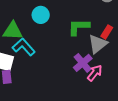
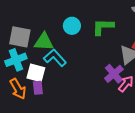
green L-shape: (79, 27) -> (103, 27), moved

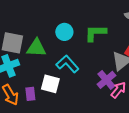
cyan L-shape: (55, 58) -> (67, 64), moved
white square: (36, 73) -> (50, 84), moved

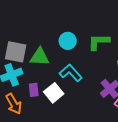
white square: (50, 84) -> (54, 93), turned 36
purple rectangle: (30, 94) -> (34, 90), moved

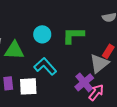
white square: (54, 93) -> (28, 86), turned 36

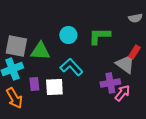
gray triangle: (99, 63) -> (125, 64), turned -45
purple cross: (84, 82) -> (110, 83), turned 30

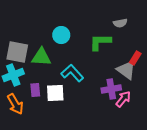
gray semicircle: (135, 18) -> (120, 23), moved
cyan circle: (68, 35) -> (61, 35), moved

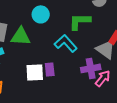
cyan L-shape: (72, 73) -> (66, 43), moved
purple rectangle: (35, 90) -> (50, 69), moved

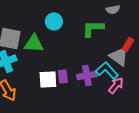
cyan L-shape: (66, 43) -> (107, 70), moved
purple cross: (91, 68) -> (87, 75), moved

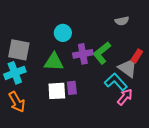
green L-shape: (93, 28) -> (102, 53), moved, turned -40
green triangle: (34, 43) -> (54, 62), moved
purple cross: (87, 75) -> (83, 54), moved

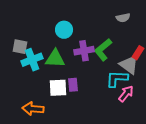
gray square: (19, 50) -> (20, 47), size x0.7
cyan cross: (15, 73) -> (32, 60), moved
cyan L-shape: (116, 82) -> (117, 79), turned -45
orange arrow: (17, 102) -> (33, 109), moved, turned 125

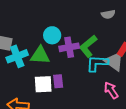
cyan circle: (64, 30) -> (52, 35), moved
cyan L-shape: (117, 79) -> (97, 63), moved
pink arrow: (126, 94) -> (111, 90), turned -72

